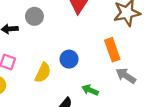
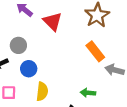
blue circle: (69, 59) -> (29, 69), moved

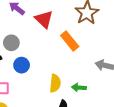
orange rectangle: (95, 51) -> (70, 41), moved
yellow semicircle: (42, 91) -> (55, 83), moved

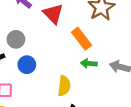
green arrow: (79, 88) -> (89, 63), moved

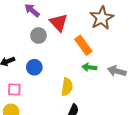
gray circle: (16, 39) -> (38, 36), moved

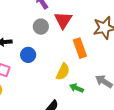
green arrow: (89, 67) -> (76, 88), moved
yellow semicircle: (67, 87) -> (63, 72), moved

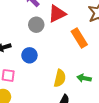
red triangle: (63, 20) -> (57, 14), turned 42
yellow semicircle: (63, 72) -> (60, 78), moved

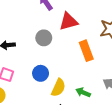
gray circle: (36, 25) -> (44, 38), moved
blue circle: (29, 55) -> (41, 73), moved

